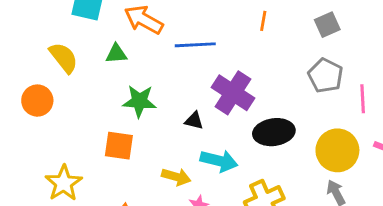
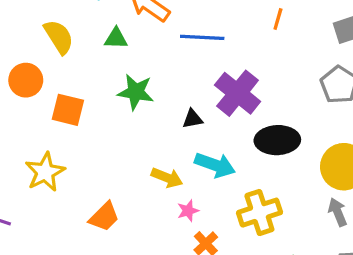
black triangle: (194, 121) -> (193, 119), turned -30
orange square: (119, 146) -> (68, 110), moved

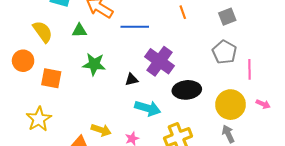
orange line: (278, 19) -> (183, 12), turned -32
yellow arrow: (167, 178) -> (101, 130), moved

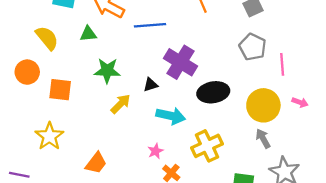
yellow arrow: (101, 130) -> (121, 104), moved, turned -60

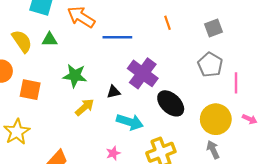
green triangle: (88, 34) -> (50, 40), moved
black ellipse: (213, 92) -> (171, 103), turned 48

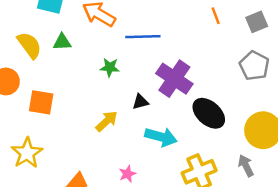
orange line: (167, 23) -> (216, 16), moved
green star: (75, 76) -> (110, 67), moved, size x0.7
gray arrow: (213, 150) -> (246, 166), moved
pink star: (113, 153) -> (127, 174), moved

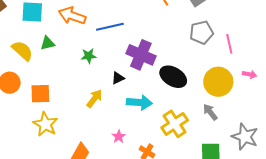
gray pentagon: (254, 66) -> (202, 33), turned -30
yellow star: (27, 153) -> (45, 124), moved

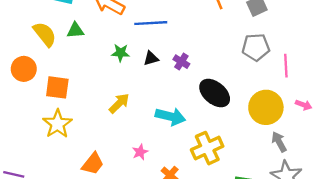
purple cross: (141, 55) -> (181, 62), size x0.5
black triangle: (118, 78) -> (151, 58), moved
gray arrow: (210, 112) -> (279, 142), moved

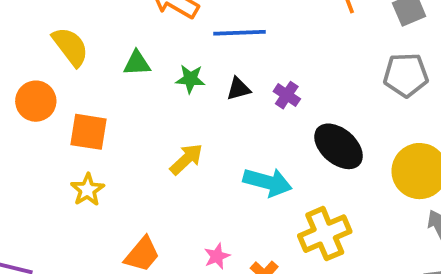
green triangle: (75, 30) -> (137, 63), moved
yellow star: (57, 124) -> (87, 190), size x0.7
pink star: (140, 152) -> (217, 256), moved

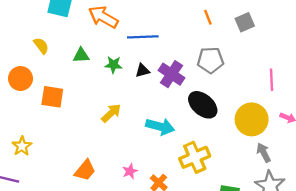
yellow semicircle: (70, 47) -> (41, 46), size x0.7
gray pentagon: (406, 75) -> (210, 60), moved
purple cross: (287, 95) -> (172, 74), size x1.6
yellow star: (87, 190) -> (22, 146), moved

